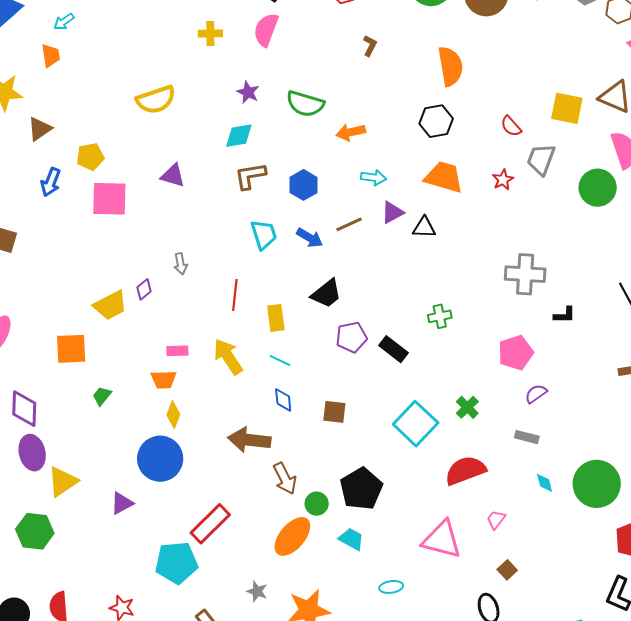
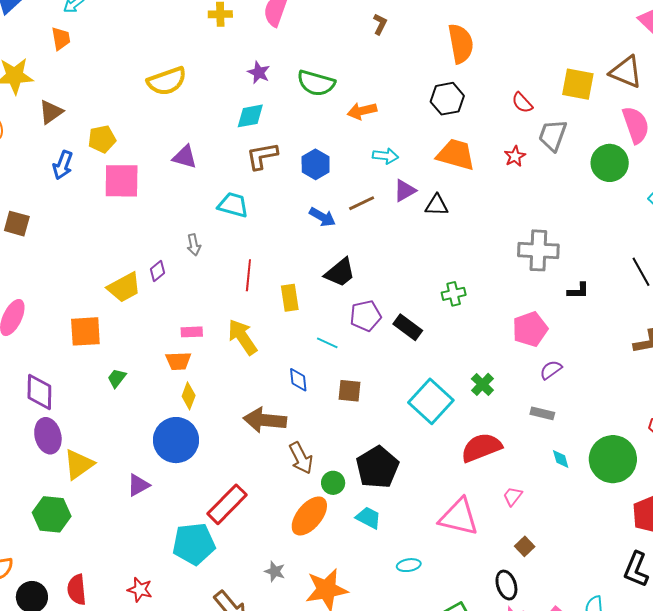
cyan trapezoid: (264, 234) -> (233, 205), moved, turned -56
cyan line: (280, 361) -> (327, 343), moved

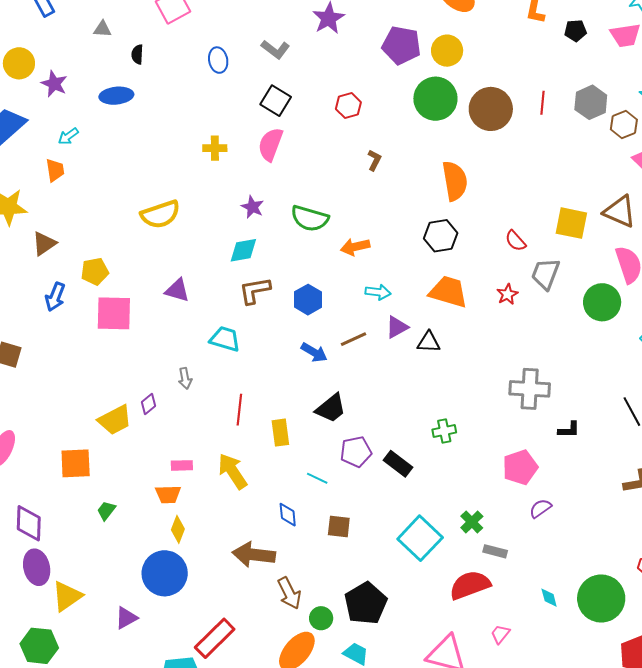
gray rectangle: (542, 413) -> (495, 551), moved

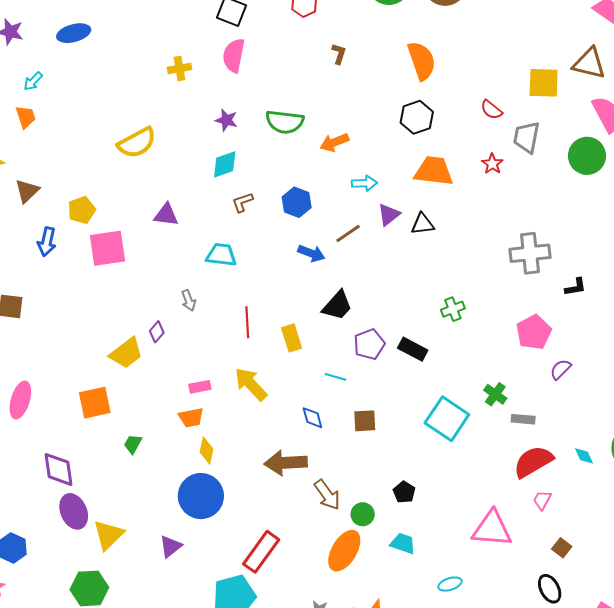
brown L-shape: (255, 291) -> (242, 202), size x0.7
red semicircle: (470, 585) -> (533, 462), moved
black pentagon: (366, 603) -> (404, 492), size x0.5

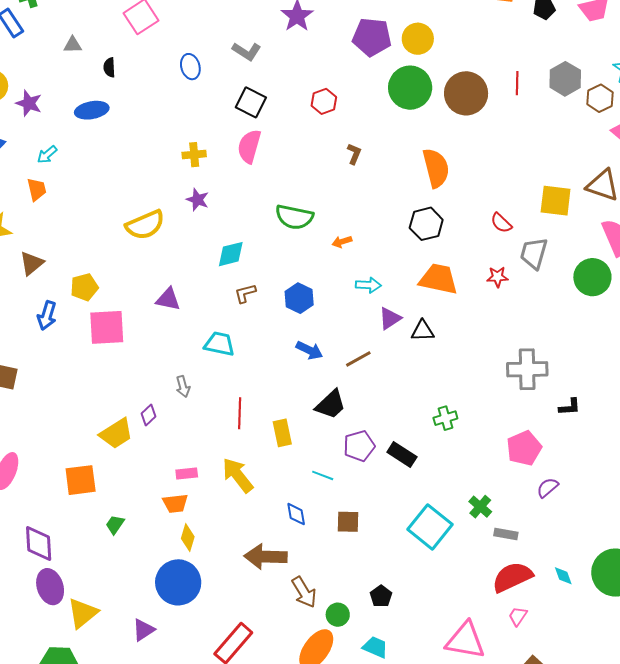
purple star: (226, 120) -> (198, 200), moved
orange arrow: (334, 142) -> (342, 242), size x0.7
red star: (492, 164) -> (497, 277), turned 30
brown line: (348, 234) -> (358, 359), moved

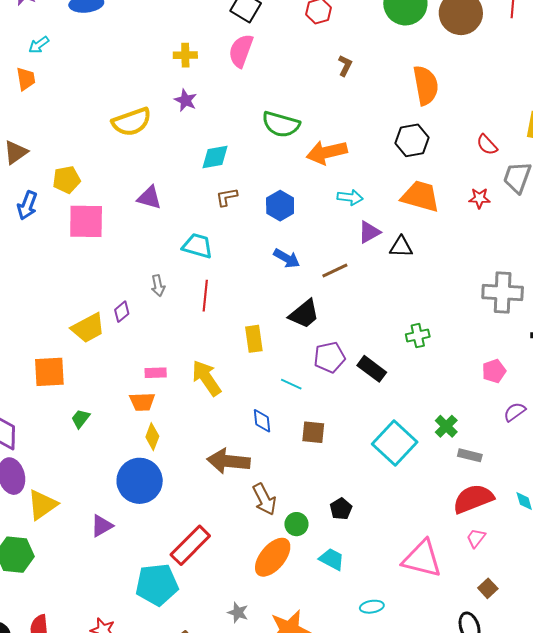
orange arrow: (342, 242) -> (327, 152), size x2.0
red line: (240, 413) -> (205, 296), moved
pink pentagon: (524, 448) -> (494, 371), size x0.7

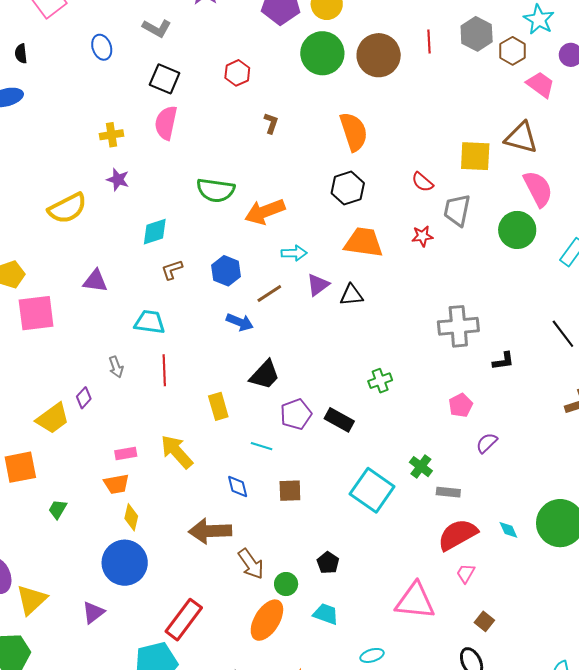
brown line: (335, 270) -> (269, 293), moved

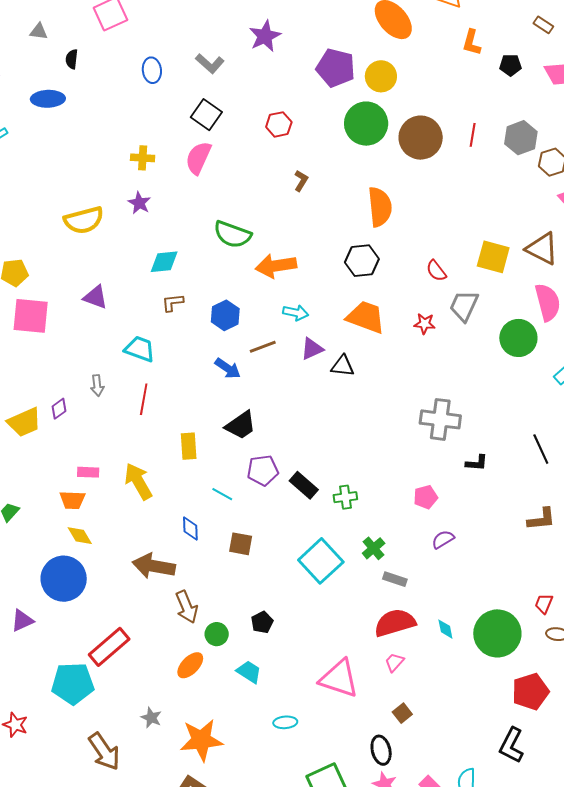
green cross: (380, 381) -> (345, 497), moved
yellow diamond: (131, 517) -> (80, 536), turned -56
orange ellipse: (267, 620) -> (190, 665), size x0.7

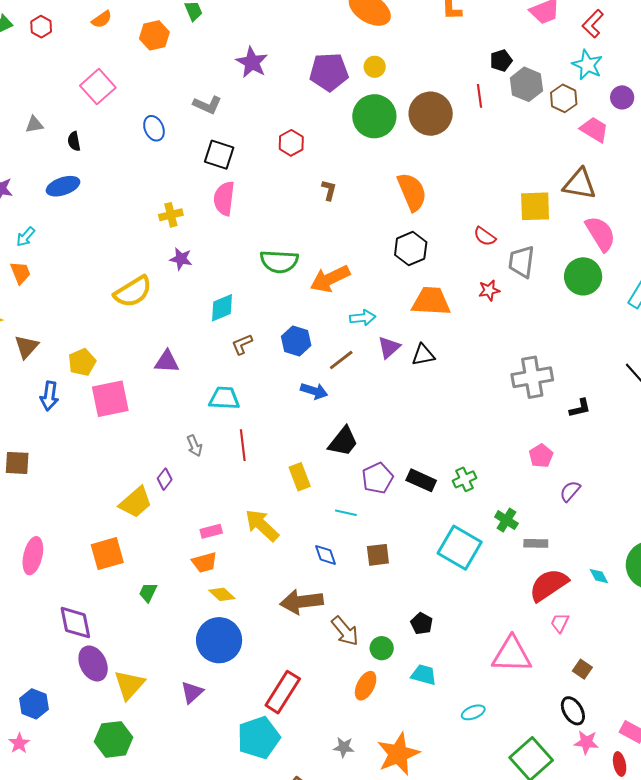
black pentagon: (510, 65) -> (501, 61), moved
yellow circle: (381, 76) -> (375, 67), size x0.7

